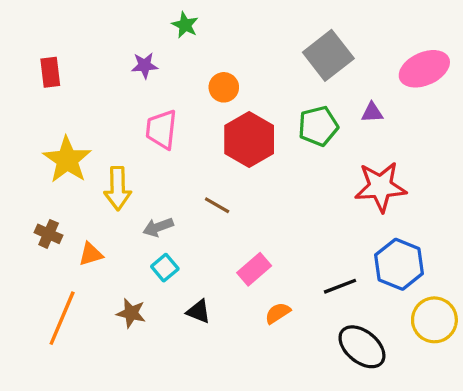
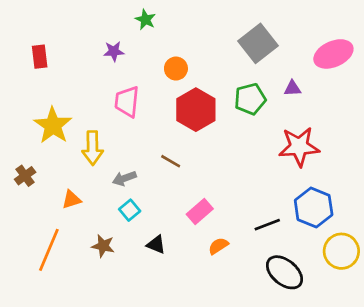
brown cross: (49, 234) -> (25, 176), moved, turned 30

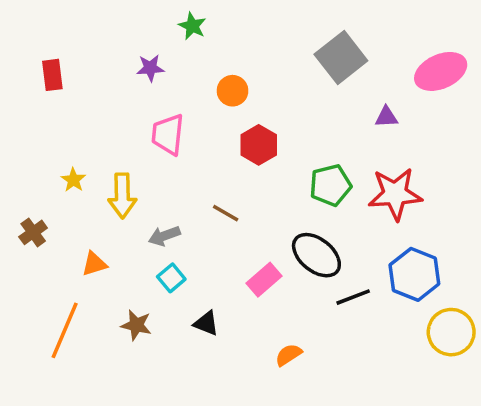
green pentagon: (250, 99) -> (330, 185), moved
red hexagon: (196, 110) -> (259, 145), size x0.7
yellow star: (53, 125) -> (73, 180), moved, size x0.5
orange semicircle: (218, 246) -> (288, 355), moved
black ellipse: (284, 272) -> (316, 255), moved

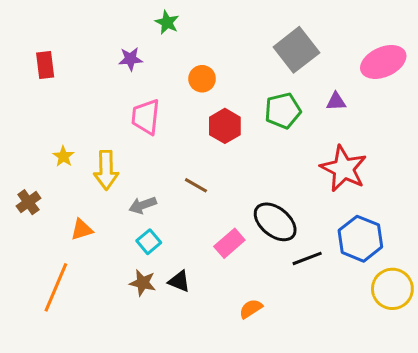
green pentagon: (330, 185) -> (283, 111), moved
red star: (395, 194) -> (344, 169), turned 30
brown star: (136, 325) -> (143, 283), moved

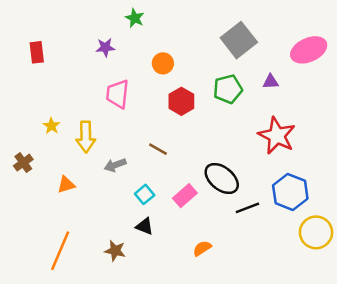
cyan square: (149, 242) -> (145, 194), moved
brown star: (143, 283) -> (115, 251), moved
orange line: (56, 287) -> (60, 251), moved

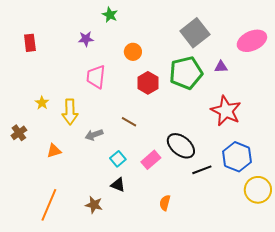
green pentagon: (228, 89) -> (186, 73), size x1.4
orange semicircle: (202, 248) -> (165, 203), turned -42

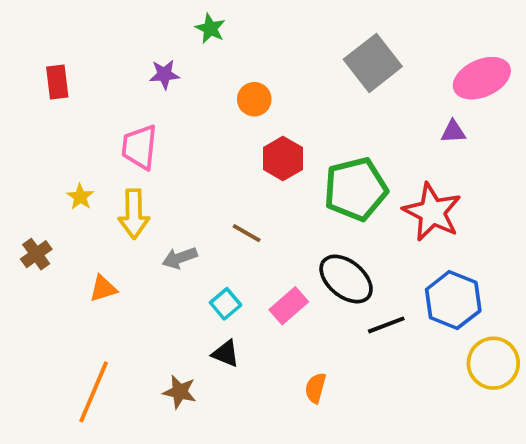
purple triangle: (221, 67) -> (453, 132), moved
green pentagon: (186, 73) -> (356, 189), moved
pink trapezoid: (96, 77) -> (140, 147), moved

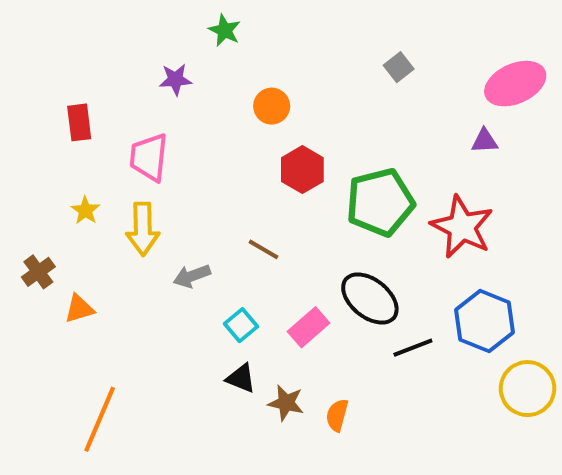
gray square: (373, 63) -> (399, 67), size x0.5
red rectangle: (57, 82) -> (79, 122), moved
orange triangle: (103, 289) -> (79, 309), moved
brown star: (180, 392) -> (286, 403), moved

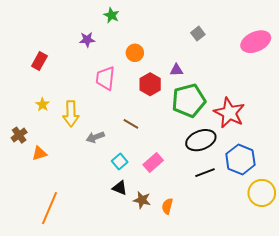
red rectangle: (79, 122) -> (39, 61), turned 36
purple triangle: (485, 141) -> (176, 70), moved
pink trapezoid: (149, 157) -> (105, 78), moved
black ellipse: (370, 298) -> (201, 140), moved, turned -60

